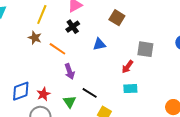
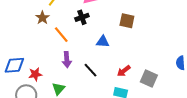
brown square: (117, 18) -> (127, 21), turned -35
gray square: (145, 49) -> (149, 79), moved
black line: (90, 93) -> (90, 70), moved

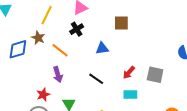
purple arrow: (67, 60) -> (58, 74), moved
blue diamond: (14, 65) -> (18, 49), moved

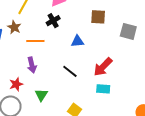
orange line: (60, 50) -> (35, 41), turned -42
red arrow: (129, 73) -> (103, 67), size x1.5
gray square: (155, 75) -> (128, 31), moved

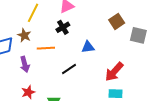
brown square: (98, 17) -> (117, 21), moved, turned -35
purple arrow: (32, 65) -> (25, 64), moved
black line: (70, 71) -> (69, 69), moved, turned -70

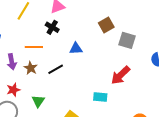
black cross: (63, 27) -> (52, 27), turned -32
brown star: (24, 35) -> (31, 68), moved
red arrow: (114, 72) -> (121, 75), moved

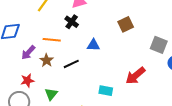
gray square: (127, 40) -> (159, 45), moved
purple arrow: (12, 62) -> (28, 52), turned 49
cyan rectangle: (100, 97) -> (106, 91), moved

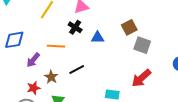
blue triangle: (93, 45) -> (98, 38), moved
gray square: (159, 45) -> (142, 45), moved
brown star: (47, 60) -> (51, 77), moved

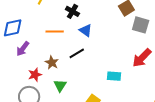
blue triangle: (98, 38) -> (86, 30), moved, turned 40
purple arrow: (33, 60) -> (23, 49), moved

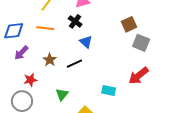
orange line: (55, 32) -> (45, 28), moved
brown star: (52, 63) -> (50, 60), moved
green triangle: (60, 86) -> (62, 94), moved

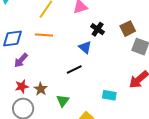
black cross: (75, 21) -> (98, 29), moved
brown star: (50, 60) -> (41, 89), moved
red star: (30, 80) -> (22, 86), moved

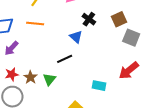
green triangle: (63, 101) -> (49, 79), moved

